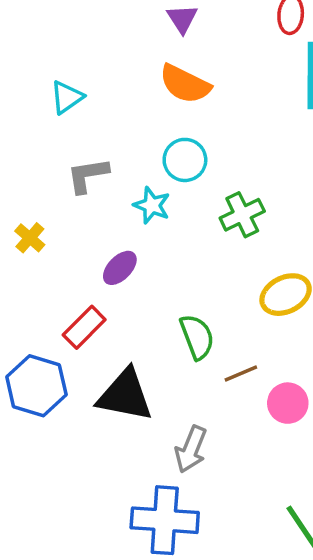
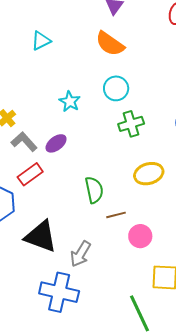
cyan circle: (185, 160) -> (116, 88), moved
gray L-shape: (88, 175) -> (24, 142), moved, turned 48
cyan star: (152, 205) -> (70, 101), moved
black triangle: (125, 395) -> (41, 236), moved

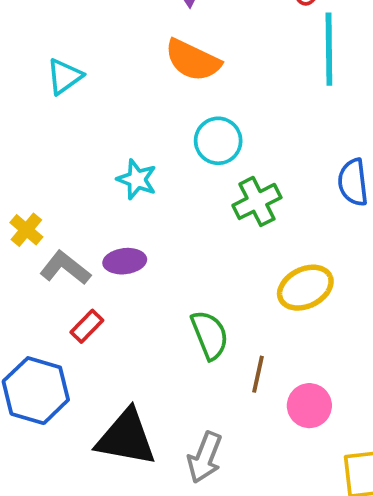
purple ellipse: (56, 143) -> (125, 261), turned 40
red rectangle: (30, 174) -> (87, 326), size x0.7
brown line: (116, 215) -> (258, 374), turned -54

